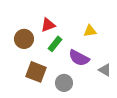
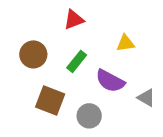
red triangle: (48, 25) -> (74, 20), moved

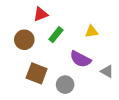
red triangle: (74, 20) -> (41, 14), moved
green rectangle: (77, 61) -> (56, 35), moved

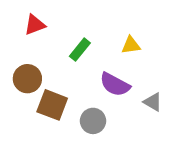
red triangle: (41, 14) -> (35, 25), moved
brown circle: (24, 40) -> (27, 79), moved

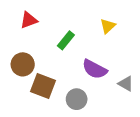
yellow triangle: (131, 45) -> (108, 26), moved, turned -35

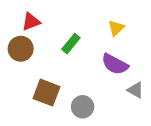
brown circle: (23, 64) -> (21, 49), moved
purple semicircle: (95, 69) -> (115, 64), moved

